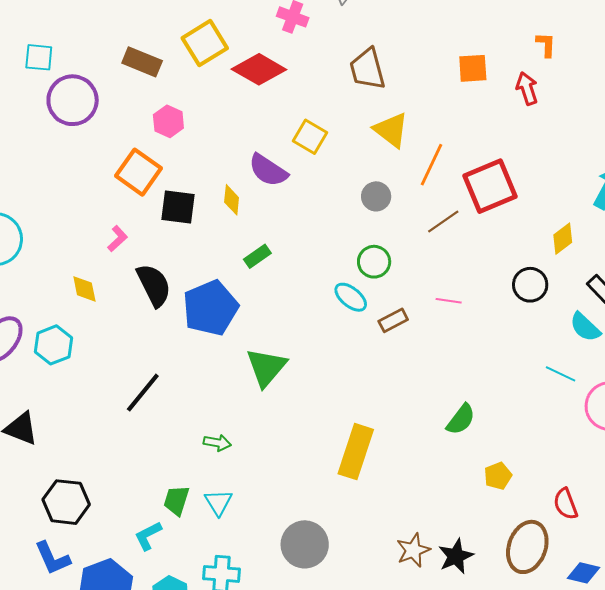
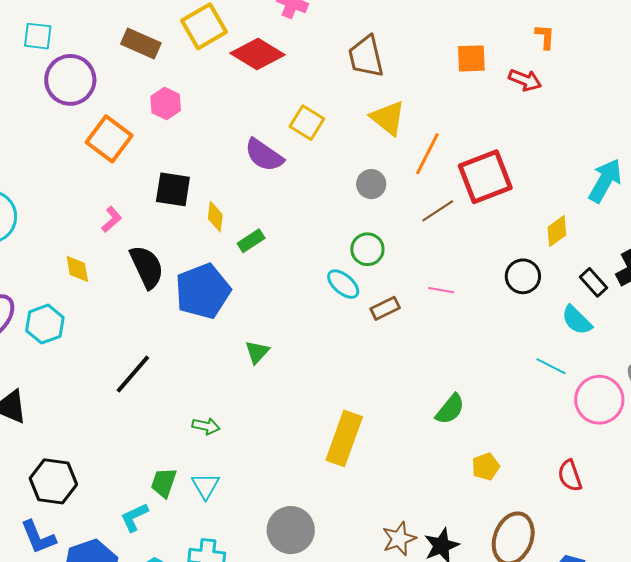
red arrow: (527, 88) -> (525, 80), turned 128
orange square: (139, 172) -> (109, 139), moved
yellow diamond: (232, 200) -> (215, 217), moved
green triangle: (266, 367) -> (257, 352), size x0.6
red semicircle: (566, 504) -> (570, 476), moved

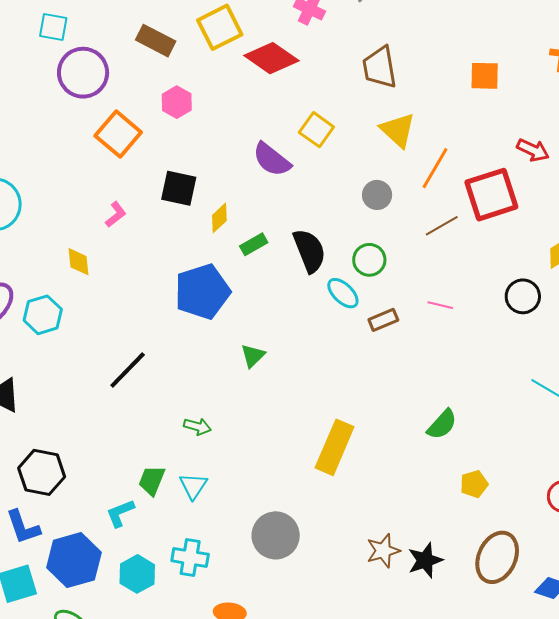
red arrow: (525, 80) -> (533, 150), moved
yellow diamond: (215, 217) -> (219, 218), turned 36
black semicircle: (147, 267) -> (309, 251), moved

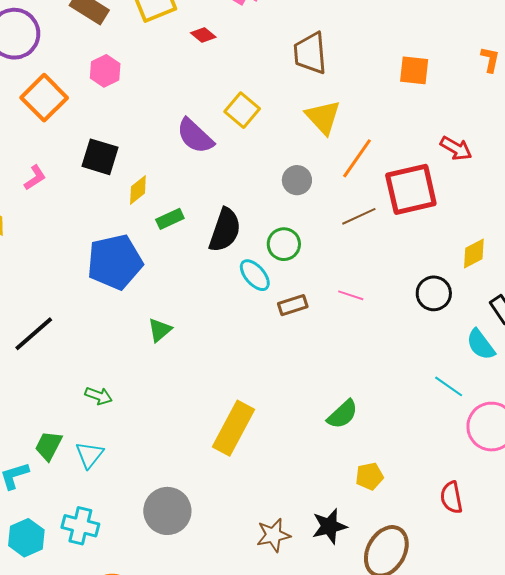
red diamond: (271, 58) -> (203, 35), size x0.5
black semicircle: (309, 251) -> (225, 230), turned 36
black star: (425, 560) -> (329, 526), moved

